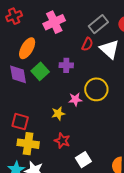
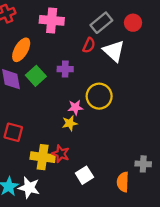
pink cross: (54, 22) -> (52, 20), turned 30
yellow star: (58, 114) -> (70, 123), moved
yellow cross: (28, 144) -> (43, 157), moved

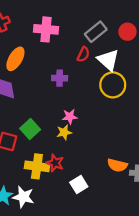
green square: (36, 76) -> (30, 129), moved
yellow circle: (99, 96) -> (113, 85), moved
orange semicircle: (123, 182) -> (117, 165), moved, turned -78

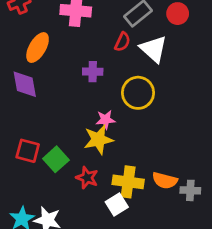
yellow circle: (113, 85) -> (138, 93), moved
green square: (30, 129) -> (56, 159), moved
yellow star: (64, 132) -> (98, 139), size x1.5
yellow cross: (37, 166) -> (128, 182), moved

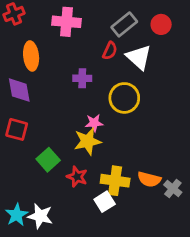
orange ellipse: (38, 48) -> (31, 56), turned -36
red square: (28, 151) -> (17, 129), moved
gray cross: (190, 190) -> (173, 189), turned 36

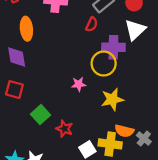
white triangle: (139, 57) -> (135, 30), moved, turned 35
purple cross: (82, 78) -> (113, 47), moved, size x1.5
yellow star: (88, 141) -> (112, 99), moved
yellow cross: (115, 181) -> (110, 144), moved

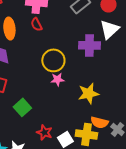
red semicircle: (92, 24) -> (36, 24), moved, turned 128
yellow circle: (104, 63) -> (53, 60), moved
red star: (64, 129) -> (44, 132), moved

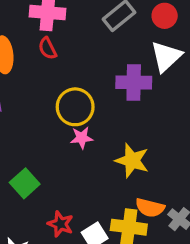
yellow star: (88, 93) -> (132, 161), turned 30

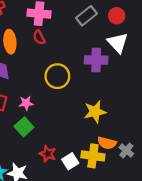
white triangle: (166, 56) -> (118, 43), turned -30
pink star: (82, 138) -> (26, 103), moved
yellow star: (132, 161) -> (95, 112), turned -30

